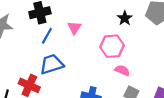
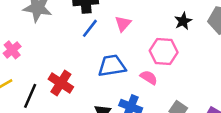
blue trapezoid: (52, 64) -> (112, 66), moved
pink semicircle: (122, 70) -> (149, 77), moved

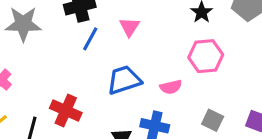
pink hexagon: (164, 51) -> (206, 56), moved
pink semicircle: (149, 77) -> (171, 87), turned 144

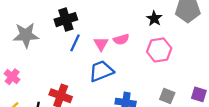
pink triangle: (129, 27) -> (101, 44), moved
pink semicircle: (171, 87) -> (121, 39), moved

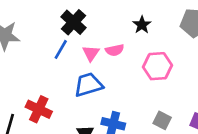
black star: (154, 18) -> (142, 25), moved
black cross: (66, 20) -> (74, 22), moved, turned -35

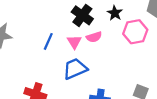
black cross: (74, 22) -> (82, 15), moved
pink hexagon: (157, 66) -> (135, 32), moved

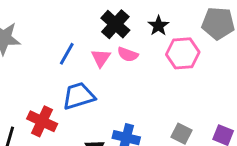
pink semicircle: (94, 37) -> (128, 54), turned 32
blue trapezoid: (75, 69) -> (79, 96), moved

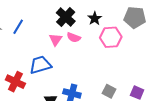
blue line: (67, 54) -> (18, 27), moved

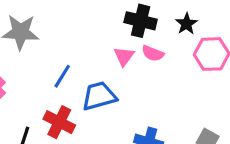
black cross: (66, 17) -> (141, 21), turned -30
blue line: (18, 27) -> (62, 76), moved

